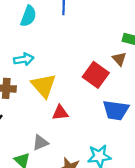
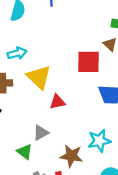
red square: (96, 75) -> (89, 62), turned -30

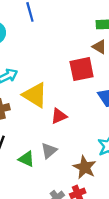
green triangle: (25, 152) -> (26, 159), moved
brown star: (71, 156) -> (85, 167), turned 30

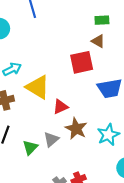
green triangle: (26, 159) -> (30, 147), turned 49
brown star: (85, 167) -> (76, 129), moved

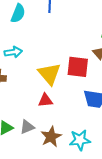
yellow triangle: (38, 87) -> (49, 74), moved
brown star: (76, 129) -> (51, 137), moved

